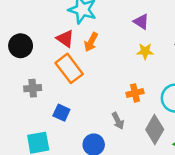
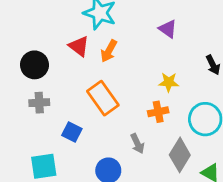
black circle: (21, 46) -> (34, 65), moved
yellow star: (145, 51) -> (169, 82), moved
orange rectangle: (69, 68) -> (103, 98), moved

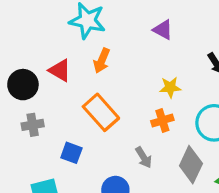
red triangle: (79, 46) -> (60, 70), moved

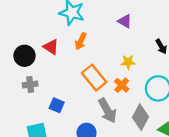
orange rectangle: (101, 112) -> (94, 78), moved
orange cross: (162, 121) -> (122, 85), turned -32
gray arrow: (144, 157) -> (107, 111), size x1.6

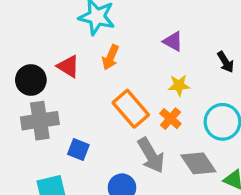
purple triangle: (125, 21) -> (173, 41), moved
gray cross: (30, 84) -> (40, 121), size x1.6
gray diamond: (141, 117) -> (198, 163), turned -60

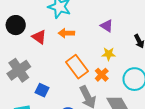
orange arrow: (110, 57) -> (66, 33), turned 63
black circle: (31, 80) -> (16, 25), moved
gray cross: (40, 121) -> (19, 70), turned -30

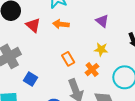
orange rectangle: (77, 67) -> (68, 59), size x0.6

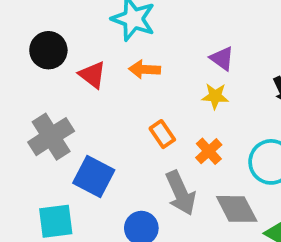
yellow star: (101, 49) -> (215, 96), moved
blue square: (30, 79) -> (94, 176), size x1.5

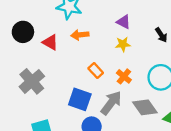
blue square: (94, 176) -> (80, 99), moved
gray arrow: (181, 193) -> (111, 103), turned -110

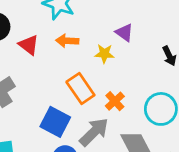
yellow star: (123, 44) -> (104, 54), moved
orange rectangle: (96, 71) -> (80, 89), size x1.5

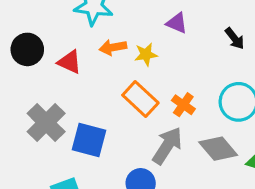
yellow star: (104, 54) -> (146, 54), moved
blue square: (55, 122) -> (89, 140), moved

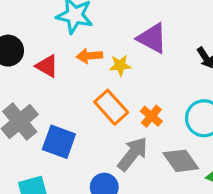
purple triangle: (177, 23) -> (152, 38), size x1.5

